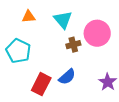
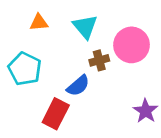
blue semicircle: (67, 77) -> (78, 86), moved

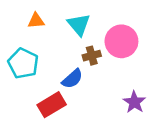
red rectangle: (56, 114) -> (52, 105), turned 32

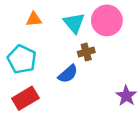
pink circle: (121, 41) -> (107, 20), moved
red rectangle: (52, 105) -> (25, 98), moved

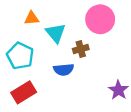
cyan triangle: (74, 23) -> (56, 33), moved
blue semicircle: (68, 74) -> (64, 70), turned 36

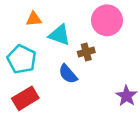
cyan triangle: (56, 33) -> (59, 35), turned -30
blue semicircle: (64, 70) -> (68, 74), turned 54

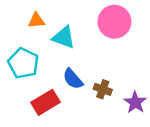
brown cross: (86, 52) -> (103, 89), moved, turned 35
red rectangle: (25, 98) -> (46, 102), moved

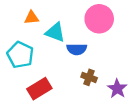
blue semicircle: (73, 79) -> (77, 49), moved, turned -48

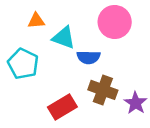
brown cross: (89, 77) -> (103, 90), size x1.5
red rectangle: (39, 89) -> (62, 107), moved

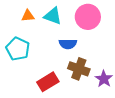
cyan triangle: (64, 38) -> (53, 16), moved

